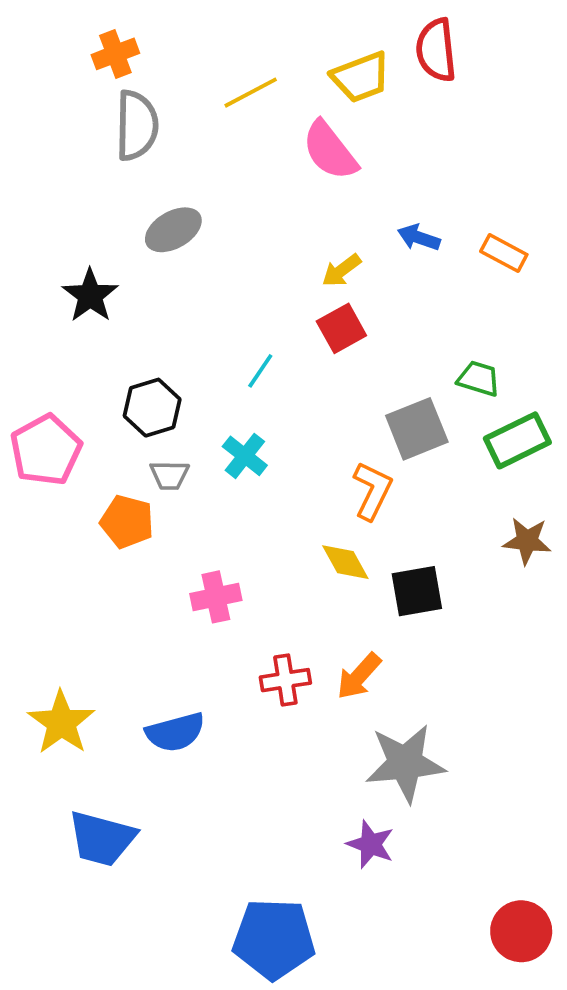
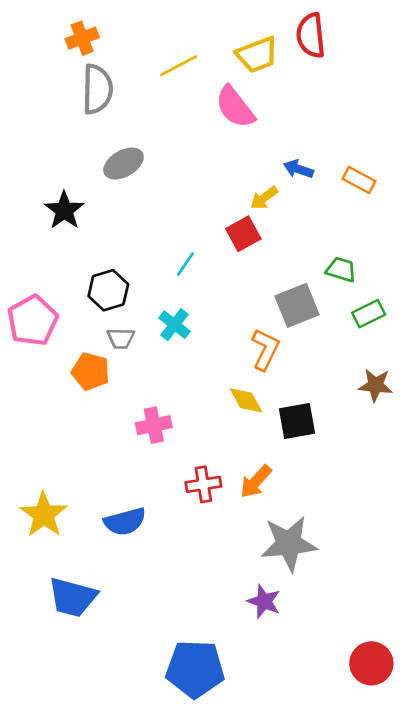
yellow arrow: (341, 270) -> (264, 198), moved
green rectangle: (517, 440) -> (369, 314), size x0.7

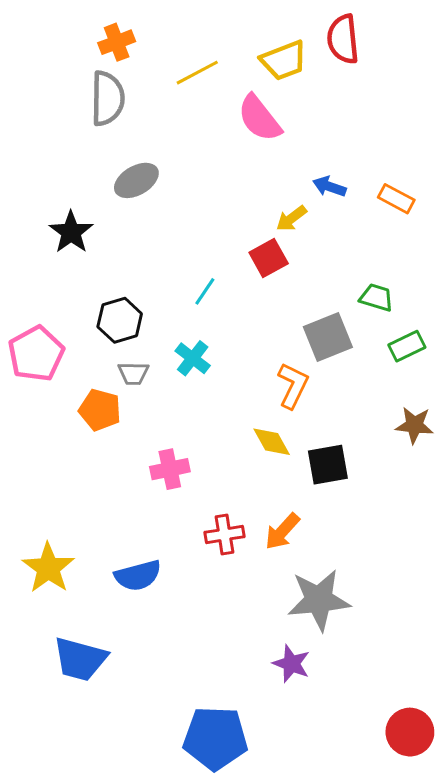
orange cross: (82, 38) -> (117, 42), moved

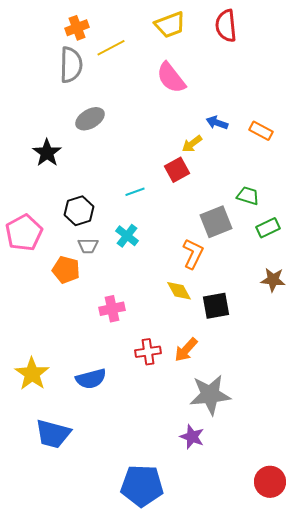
yellow trapezoid: (284, 60) -> (170, 25), moved
yellow line: (197, 73) -> (111, 48), moved
cyan line: (205, 291) -> (135, 192), turned 36

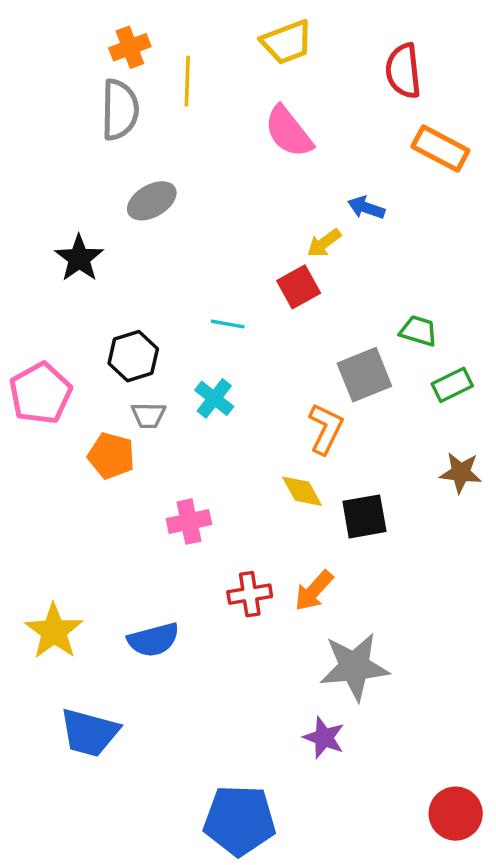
red semicircle: (226, 26) -> (403, 71), moved
yellow line: (111, 48) -> (187, 81), turned -60
orange rectangle: (261, 131) -> (440, 149), moved, size x1.4
cyan line: (135, 192) -> (228, 324), turned 30

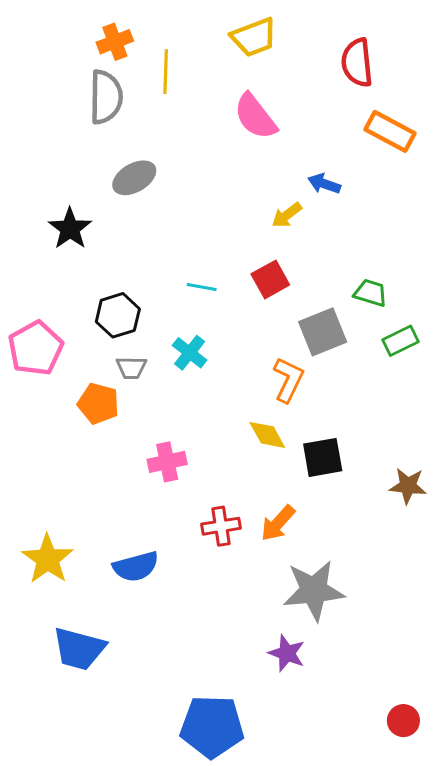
red square: (299, 287) -> (270, 279), moved
brown star: (461, 473) -> (408, 486), moved
red circle: (456, 814) -> (403, 721), size x0.7

